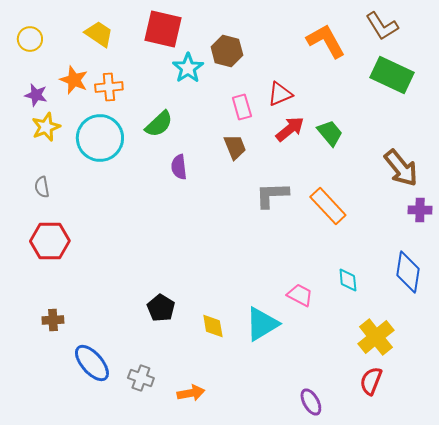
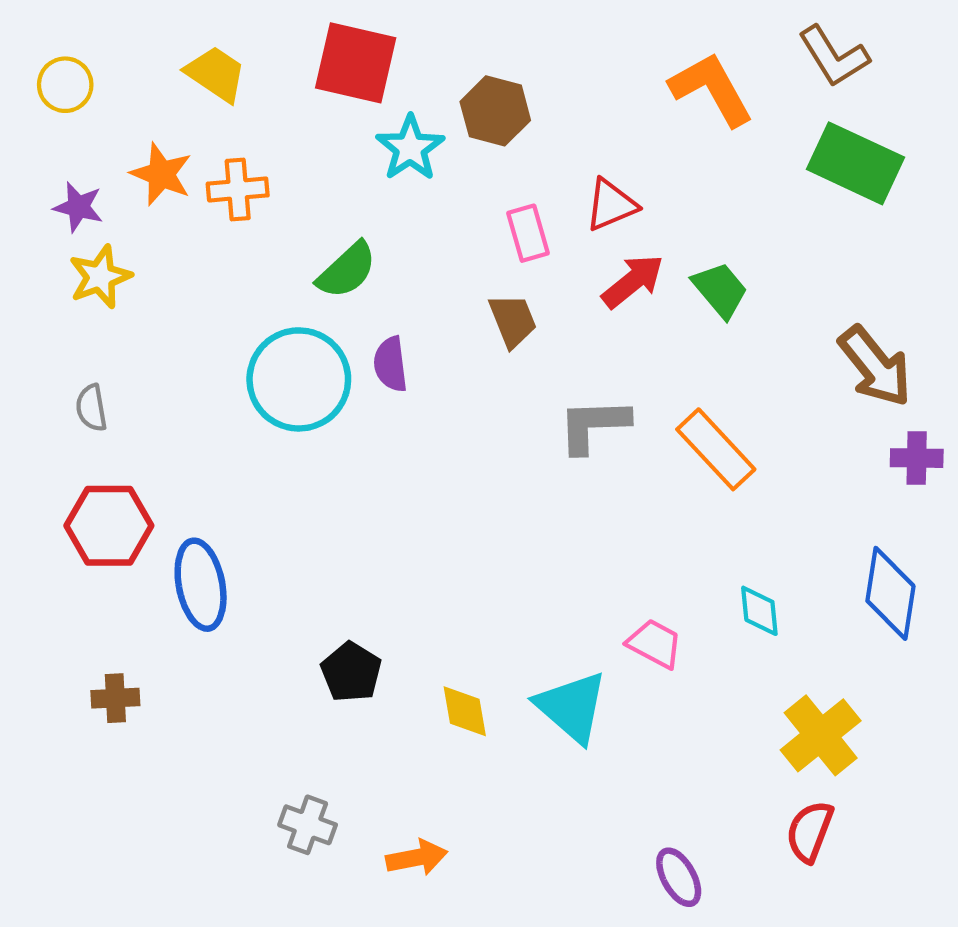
cyan circle: (100, 138) -> (299, 379), moved
cyan triangle: (262, 324) -> (572, 707), turned -48
blue ellipse: (92, 363) -> (201, 585), moved, turned 30

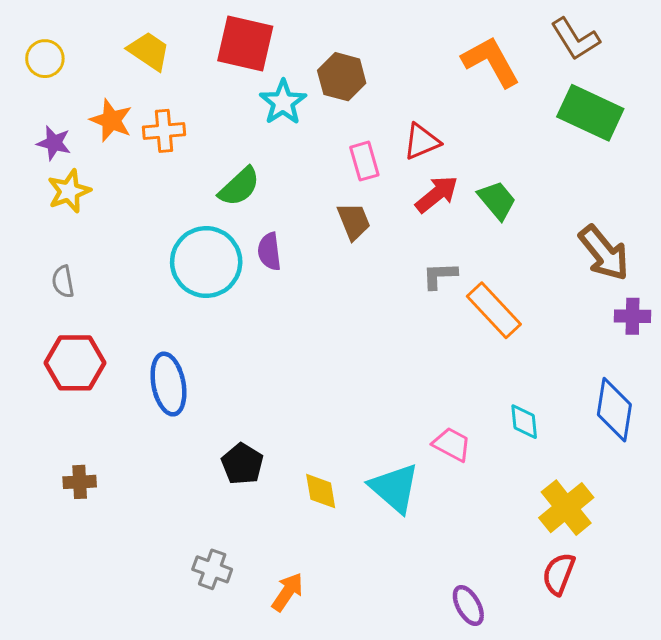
gray L-shape: (594, 425) -> (440, 276), moved, size x0.7
blue ellipse: (201, 585) -> (168, 384), moved
orange arrow: (417, 858) -> (287, 592), turned -45

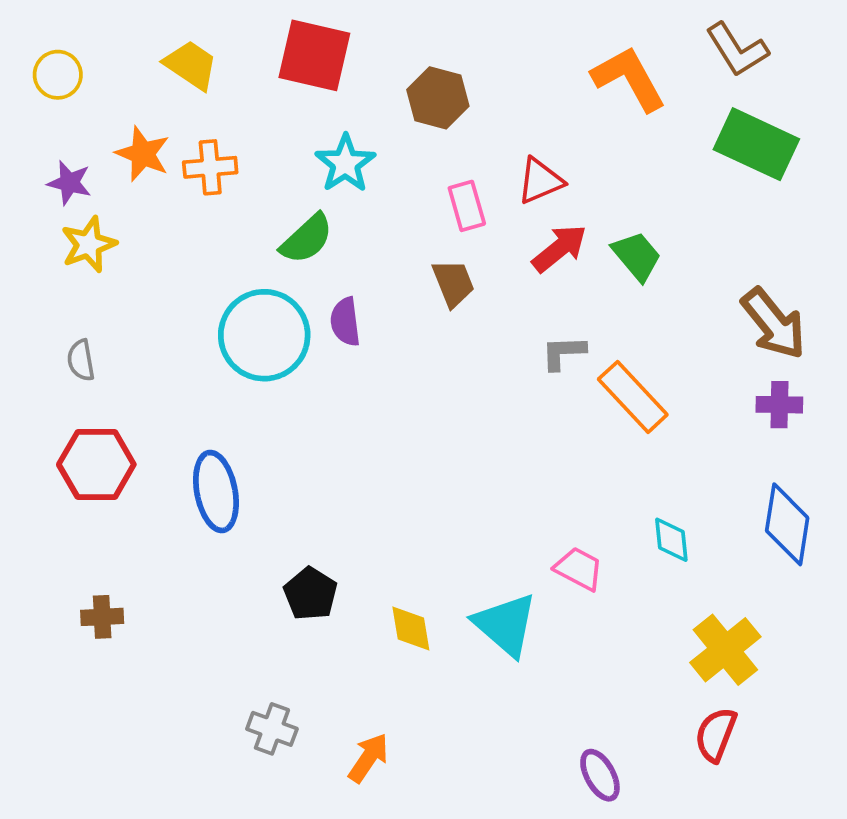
cyan star: (283, 102) -> (345, 163), moved
purple cross: (633, 316) -> (779, 405), moved

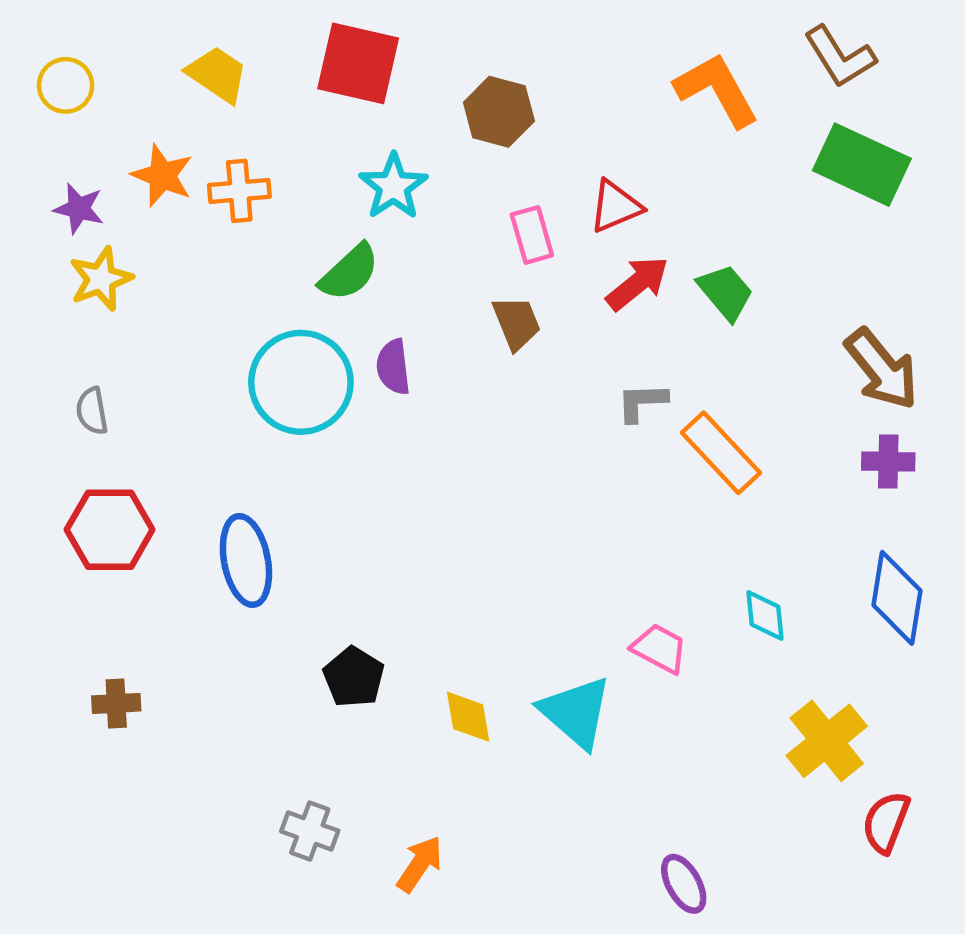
red semicircle: (716, 735) -> (886, 822), moved

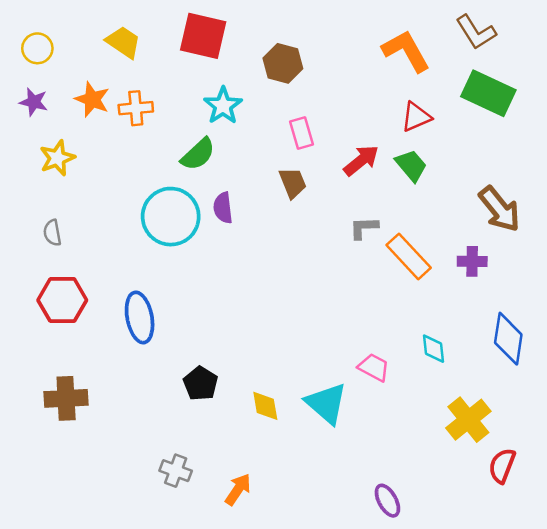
red triangle: (615, 206) -> (416, 117), moved
purple star: (79, 209) -> (34, 102), moved
purple cross: (888, 462) -> (472, 261), moved
brown cross: (116, 703) -> (66, 398), size x1.6

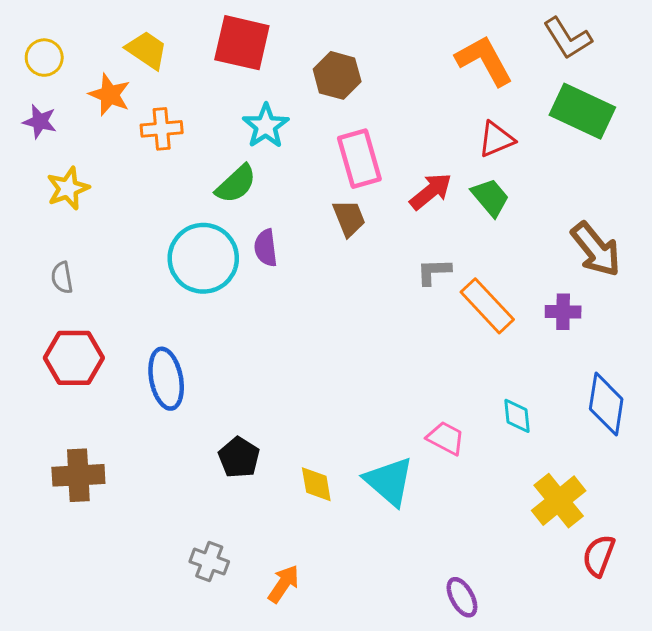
orange star: (92, 99) -> (110, 95), moved
pink rectangle: (301, 133) -> (359, 159), size x1.5

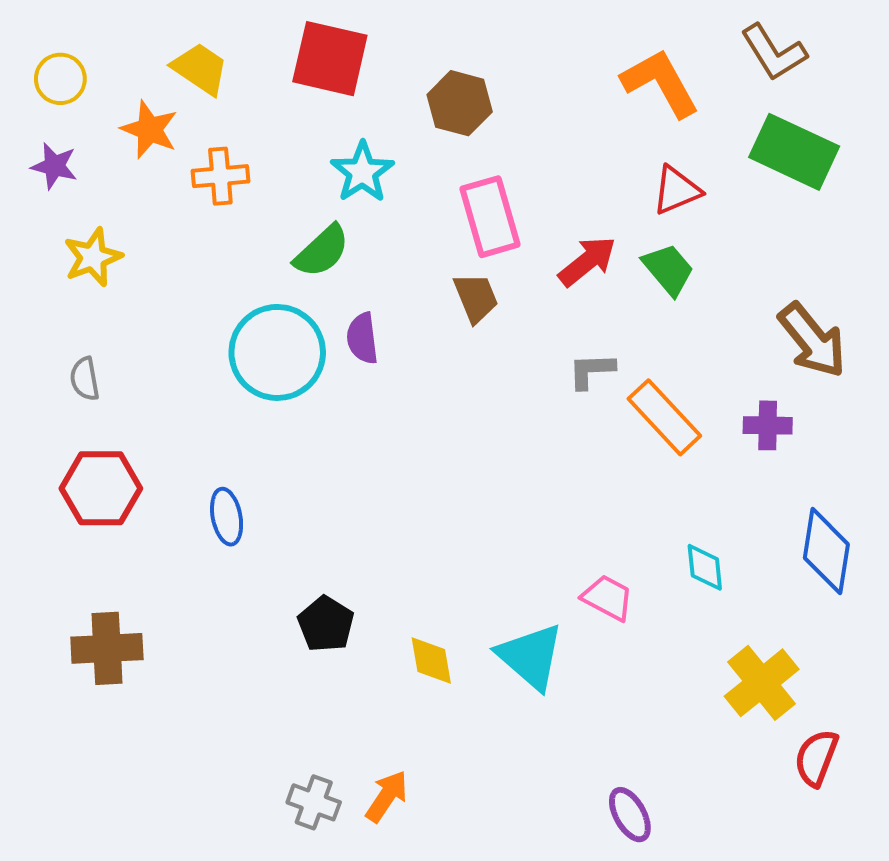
blue ellipse: (166, 379) -> (227, 517), size x0.7
gray cross: (209, 562) -> (314, 802), moved

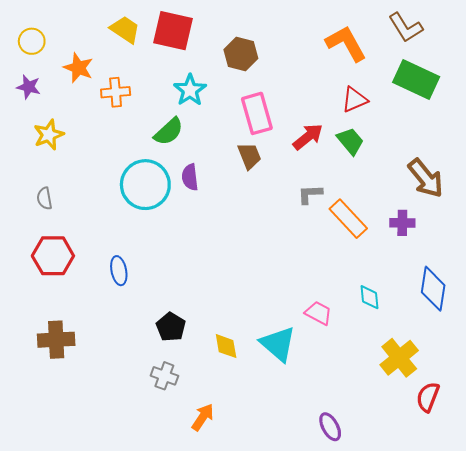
yellow trapezoid: (200, 69) -> (125, 30), moved
gray cross: (314, 802) -> (164, 376), moved

